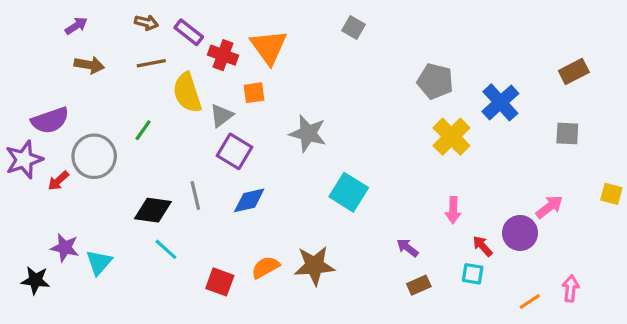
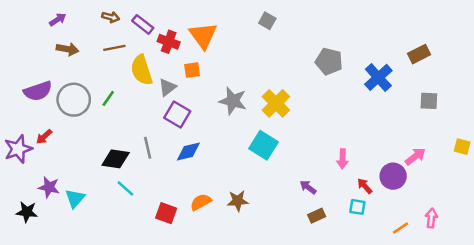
brown rectangle: (574, 71) -> (419, 54), moved
yellow cross: (451, 137) -> (276, 103), moved
gray circle: (94, 156) -> (74, 100), moved
purple star: (24, 160) -> (18, 149), moved
brown star: (314, 266) -> (238, 201), size x0.7

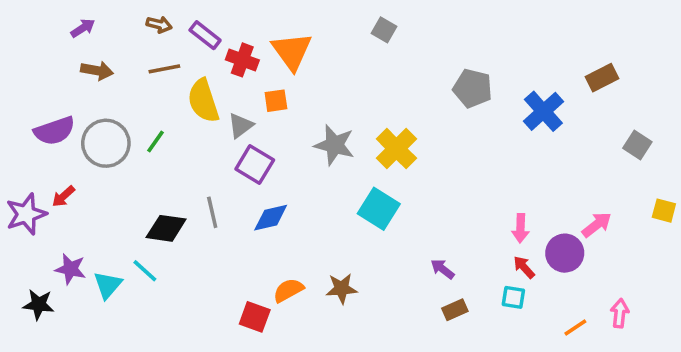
gray square: (429, 101) -> (637, 145), moved, turned 30
pink arrow: (343, 159) -> (520, 228), moved
cyan line: (125, 188) -> (145, 271), moved
red square: (166, 213) -> (255, 317), moved

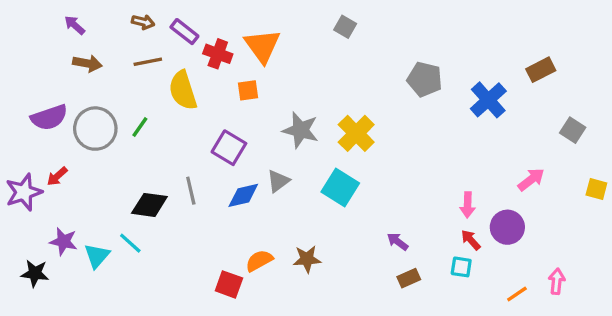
purple arrow: (83, 28) -> (75, 25), turned -105
gray triangle: (241, 126) -> (278, 181), moved
pink arrow: (597, 225) -> (531, 179), moved

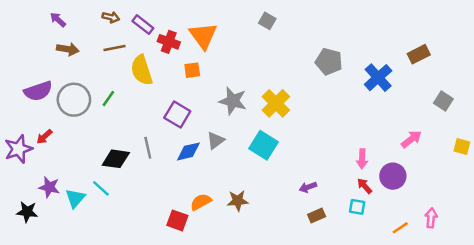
purple arrow: (398, 242) -> (308, 187), turned -56

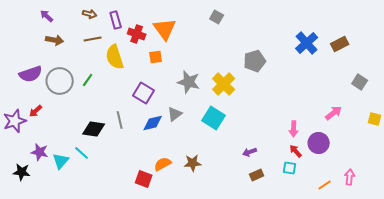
purple rectangle: (143, 25) -> (116, 20), turned 36
gray pentagon: (329, 62) -> (255, 61), moved, turned -30
blue cross: (378, 78) -> (307, 43), moved

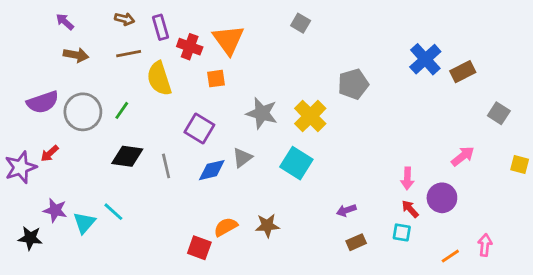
brown rectangle: (340, 44) -> (463, 72), moved
black diamond: (94, 129) -> (127, 156), moved

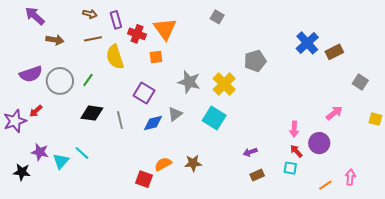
purple arrow: (65, 22) -> (35, 16), moved, size x1.5

